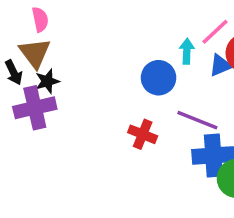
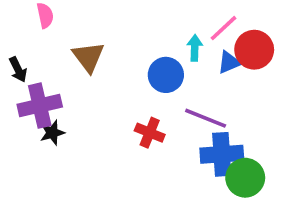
brown triangle: (35, 53) -> (88, 57), moved
black star: (47, 81) -> (52, 133), moved

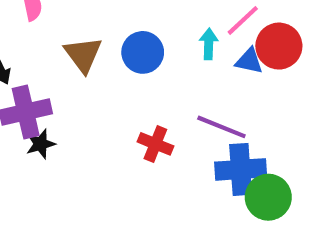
blue triangle: (229, 62) -> (249, 61), turned 35
blue circle: (166, 75) -> (143, 52), moved

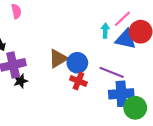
blue circle: (143, 52) -> (77, 63), moved
brown triangle: (83, 55) -> (58, 58), moved, turned 36
blue triangle: (249, 61) -> (126, 39), size x1.5

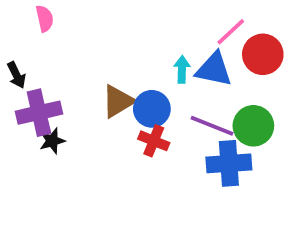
cyan arrow: (105, 31) -> (182, 69), moved
blue triangle: (126, 39) -> (214, 69), moved
green circle: (135, 108) -> (253, 126), moved

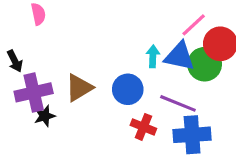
brown triangle: (118, 101) -> (79, 88), moved
green circle: (253, 126) -> (205, 64), moved
red cross: (154, 141) -> (143, 127), moved

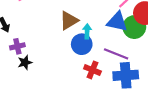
cyan arrow: (153, 56) -> (87, 31), moved
brown triangle: (79, 88) -> (69, 21), moved
purple cross: (34, 92) -> (17, 46), size x0.6

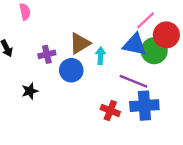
blue circle: (82, 44) -> (71, 70), moved
purple cross: (17, 46) -> (47, 54), moved
red cross: (92, 70) -> (110, 110), moved

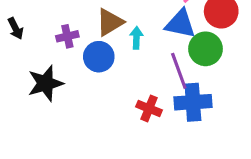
green circle: (154, 51) -> (206, 49), moved
purple line: (133, 81) -> (179, 71), turned 48
black star: (30, 91) -> (45, 83), size x1.6

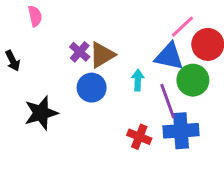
purple cross: (67, 36) -> (80, 52), moved, turned -36
cyan arrow: (136, 38) -> (138, 80), moved

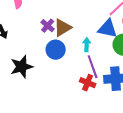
purple line: (168, 101) -> (93, 67), moved

